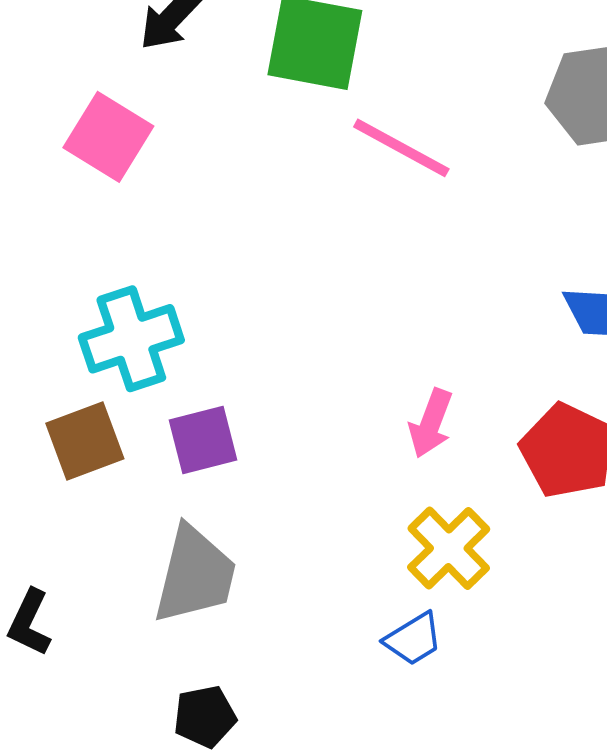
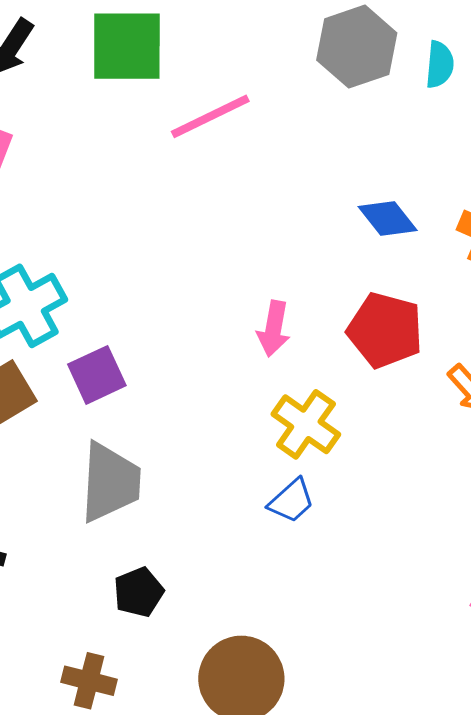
pink line: (401, 148) -> (210, 116), turned -44

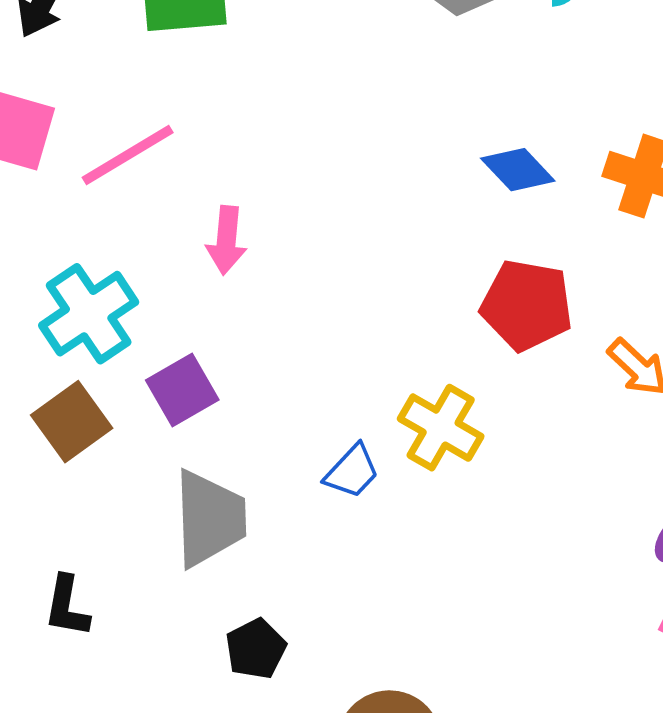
pink line: (210, 116) -> (128, 155), moved
pink arrow: (274, 329) -> (226, 240), moved
blue trapezoid: (291, 501) -> (352, 471), moved

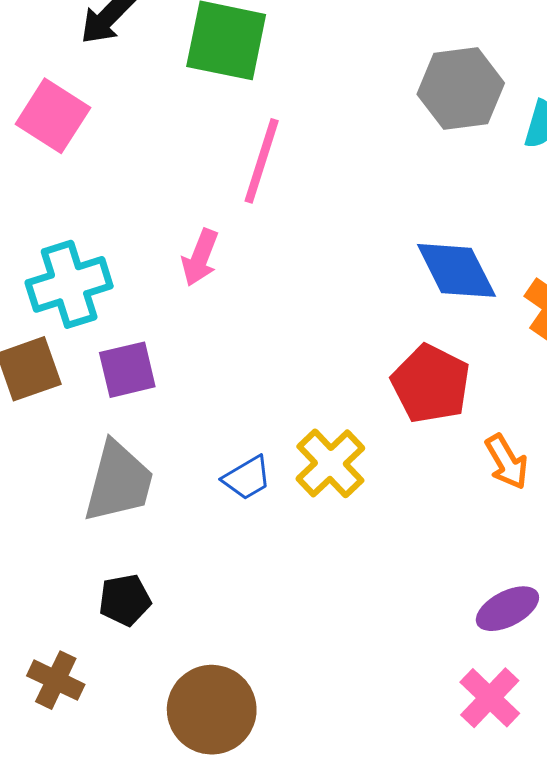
pink line: (128, 155) -> (262, 161), moved, turned -58
blue diamond: (518, 170) -> (456, 270), size x1.4

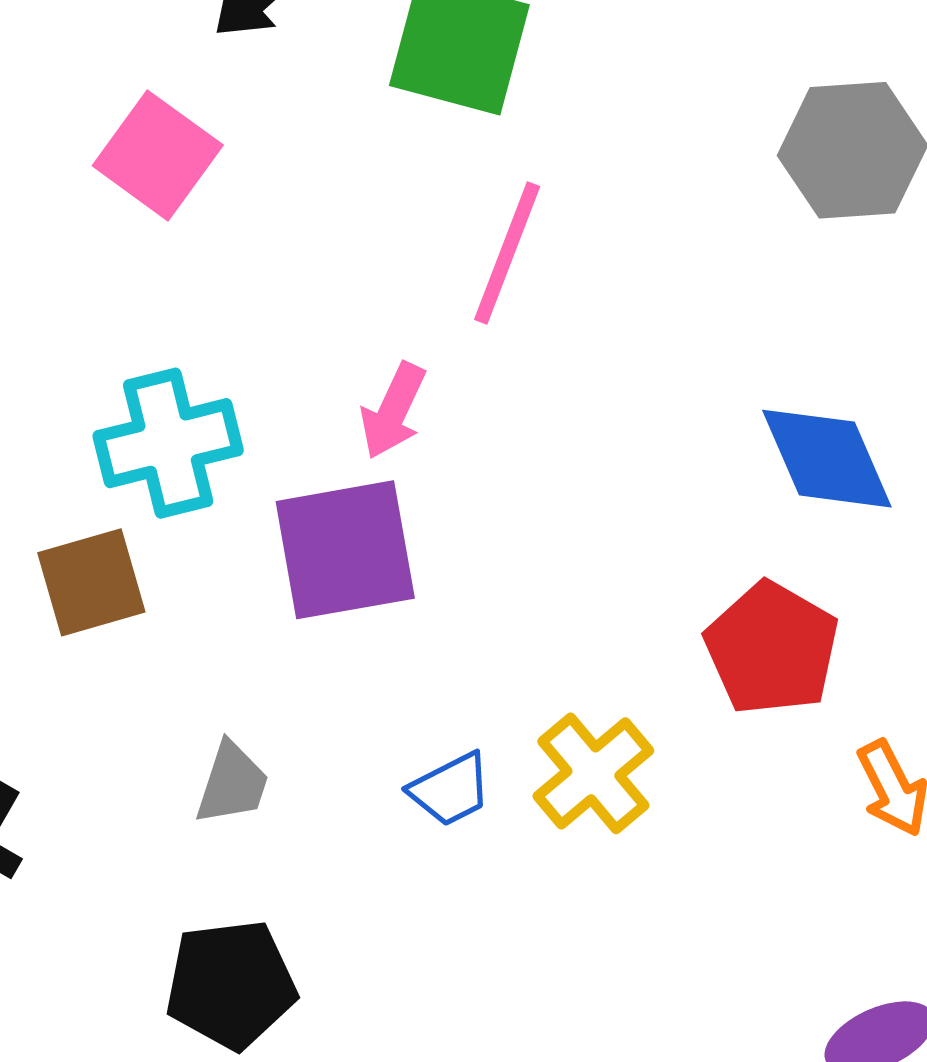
purple square: (127, 370) -> (345, 550), moved, size x1.5
gray trapezoid: (119, 482) -> (232, 783), size x0.6
black pentagon: (125, 600) -> (231, 984), size x1.5

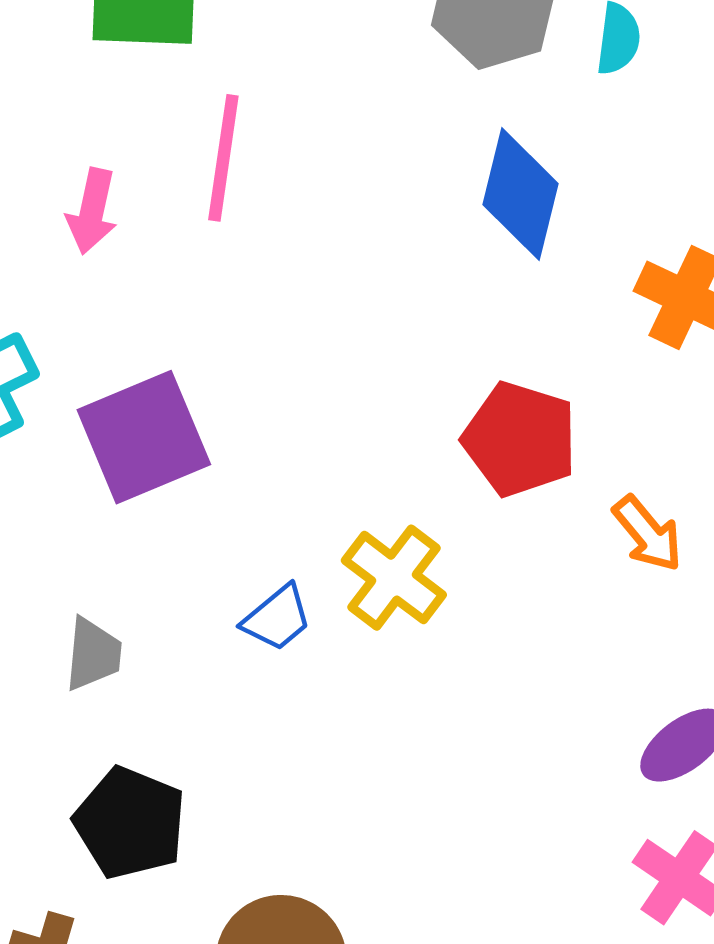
pink arrow: (393, 411) -> (92, 211), moved
blue diamond: (827, 459) -> (521, 194), moved, turned 50
black pentagon: (231, 984) -> (130, 823), turned -30

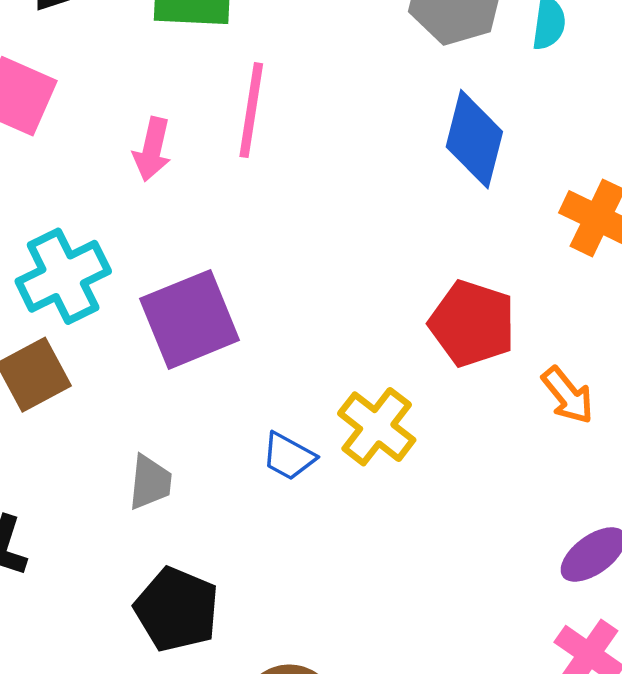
blue trapezoid: (277, 618) -> (289, 456), turned 68

